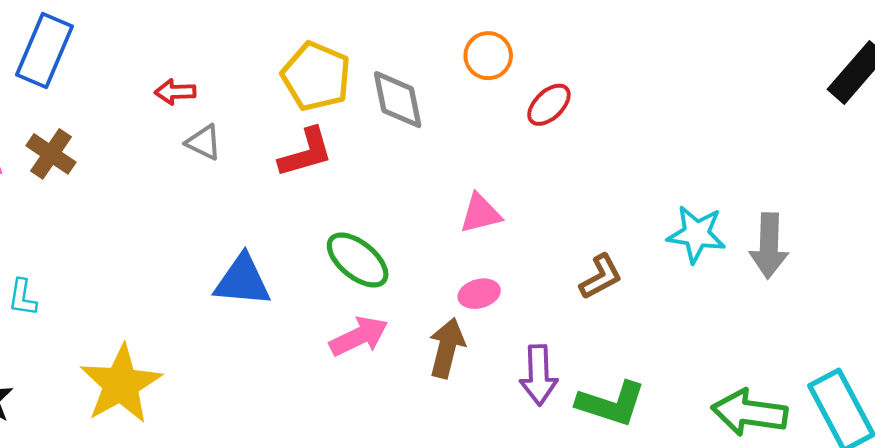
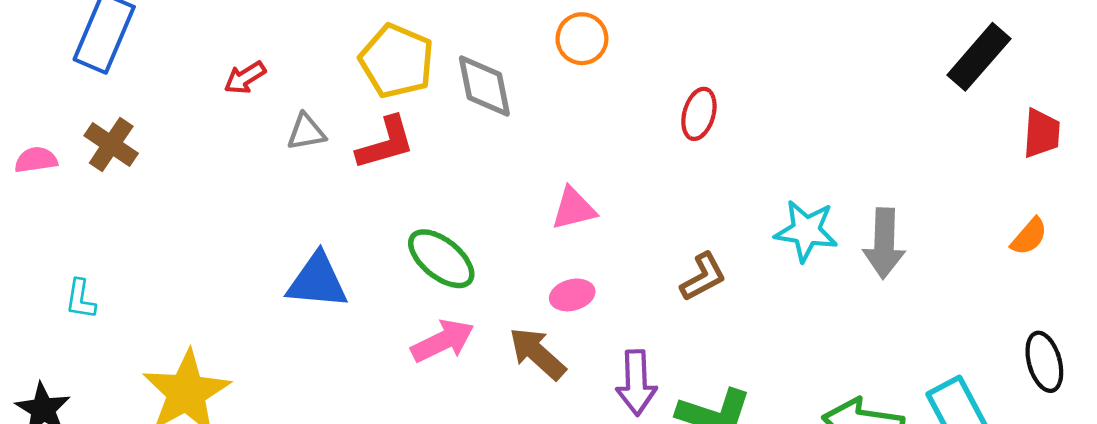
red arrow: (175, 92) -> (245, 78), turned -30
red ellipse: (549, 105) -> (699, 114), moved, turned -30
gray triangle: (204, 142) -> (306, 132), moved, turned -36
brown arrow: (447, 348) -> (537, 353), turned -62

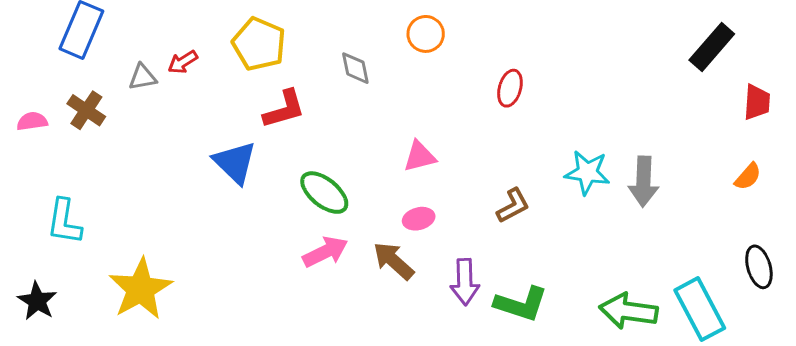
yellow pentagon: (397, 61) -> (259, 44), moved
gray diamond: (484, 86) -> (355, 68), size x0.7
gray triangle: (306, 132) -> (143, 77), moved
blue triangle: (317, 281) -> (235, 162), moved, turned 39
cyan L-shape: (81, 299) -> (64, 222), size x1.6

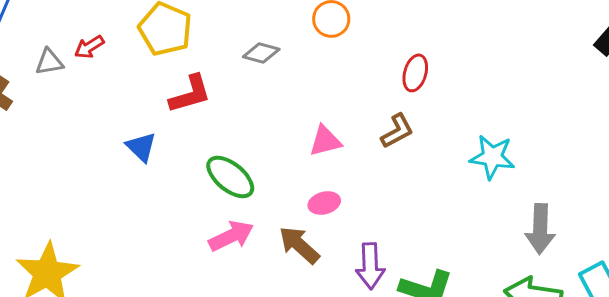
gray diamond: (355, 68) -> (261, 53), turned -63
blue triangle: (235, 162) -> (141, 147), size x0.7
gray arrow: (644, 182) -> (540, 229), moved
brown L-shape: (513, 206) -> (397, 131), moved

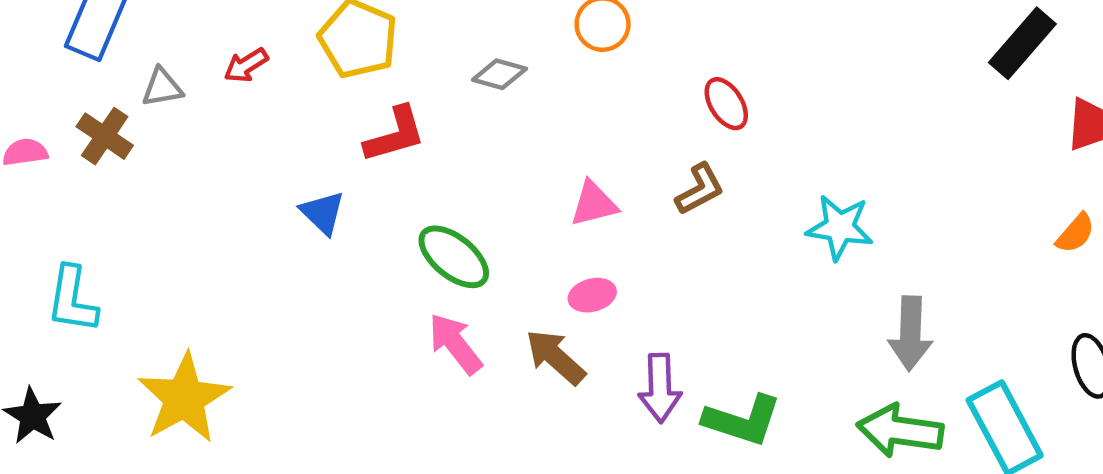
gray triangle: (49, 62) -> (162, 87), moved
red ellipse: (415, 73) -> (726, 104), turned -48
pink arrow: (231, 236) -> (455, 344), turned -102

